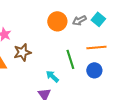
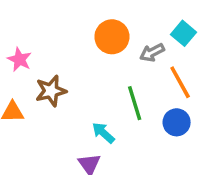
gray arrow: (79, 20) -> (152, 53), moved
orange line: (96, 47) -> (180, 82), turned 66

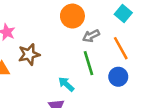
gray arrow: (152, 53) -> (91, 36), moved

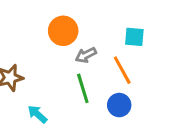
cyan square: (123, 14) -> (134, 37), moved, turned -35
cyan arrow: (66, 84) -> (37, 114), moved

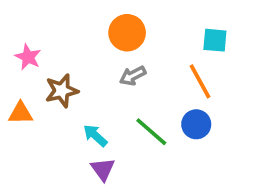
gray arrow: (86, 55) -> (133, 76), moved
green line: (83, 88) -> (151, 132), moved, turned -32

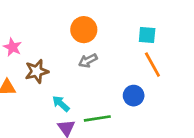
orange line: (200, 81) -> (152, 65), moved
green line: (151, 132) -> (97, 118), moved, turned -50

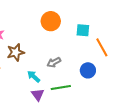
cyan square: (147, 35) -> (83, 30), moved
gray arrow: (88, 61) -> (54, 62), moved

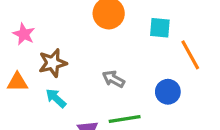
gray arrow: (54, 62) -> (113, 79), turned 56
cyan arrow: (34, 76) -> (56, 98), moved

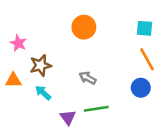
cyan square: (160, 28) -> (144, 28), moved
blue circle: (168, 92) -> (141, 88), moved

